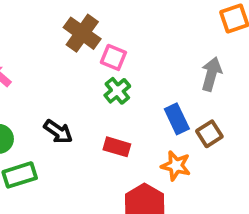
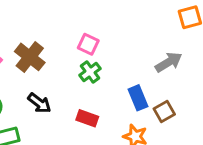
brown cross: (82, 33) -> (30, 57), moved
gray arrow: (211, 74) -> (169, 62), turned 40

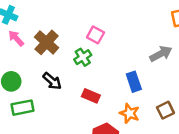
green cross: (90, 72) -> (83, 57), moved
brown square: (164, 112) -> (165, 110), moved

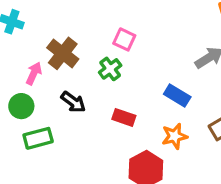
pink arrow: (16, 38) -> (34, 73), moved, turned 72
blue rectangle: (134, 82) -> (177, 96), turned -36
orange star: (130, 113) -> (175, 136), turned -30

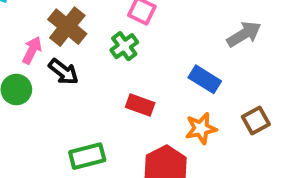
black arrow: (73, 102) -> (63, 72), moved
green rectangle: (38, 138) -> (87, 156), moved

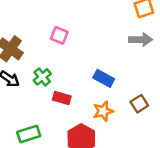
gray arrow: (244, 34) -> (141, 40), moved, turned 35
green cross: (124, 46) -> (42, 77), moved

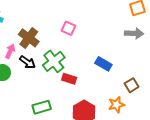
green cross: (42, 77) -> (54, 61), size x1.5
orange star: (103, 111) -> (116, 105), moved

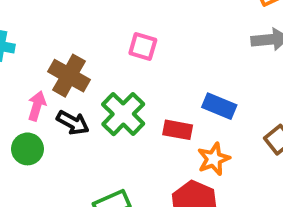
red rectangle: (69, 79) -> (178, 130), moved
orange star: (116, 105) -> (214, 159), moved

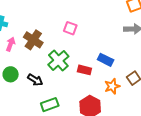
pink arrow: (37, 106) -> (11, 44), moved
black arrow: (73, 123) -> (35, 80), moved
orange star: (214, 159) -> (112, 86), moved

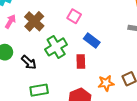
blue rectangle: (106, 60) -> (92, 40), moved
red rectangle: (84, 70) -> (81, 61), turned 64

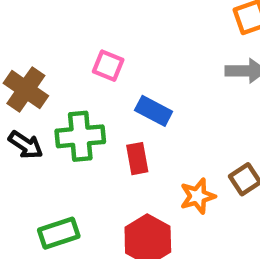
green cross: (56, 47) -> (80, 136), turned 35
black arrow: (29, 62) -> (26, 145), moved

